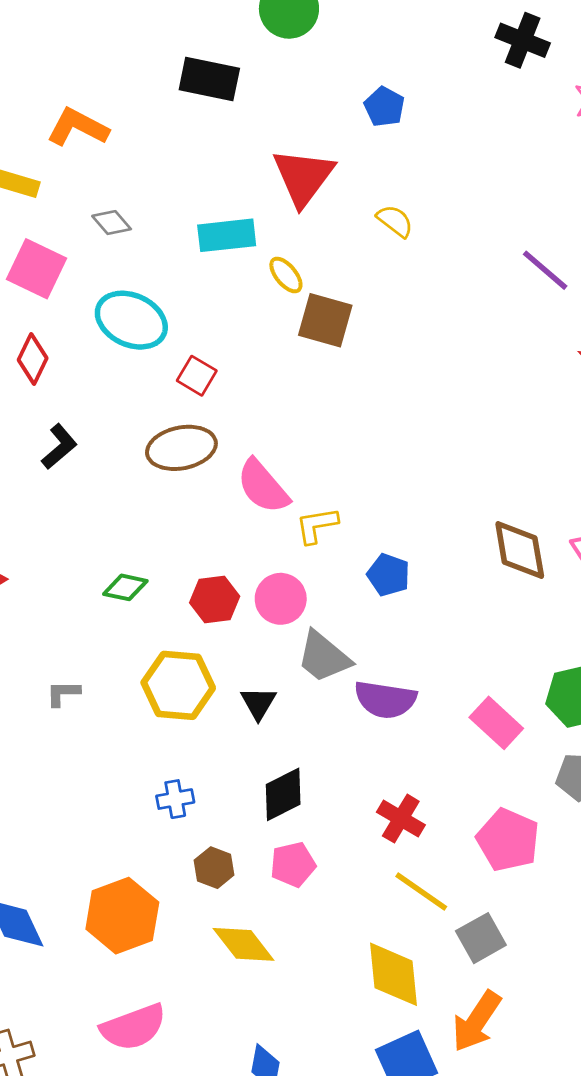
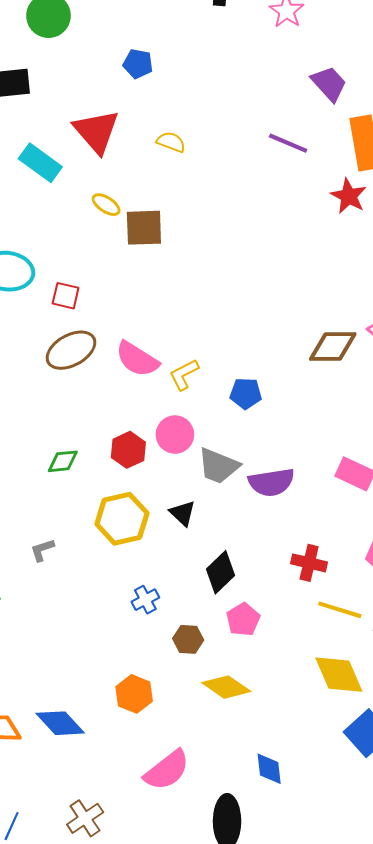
cyan rectangle: (227, 235) -> (40, 163), moved, turned 60
brown diamond: (520, 550) -> (333, 346), turned -63
orange hexagon: (122, 916) -> (134, 694), size x0.7

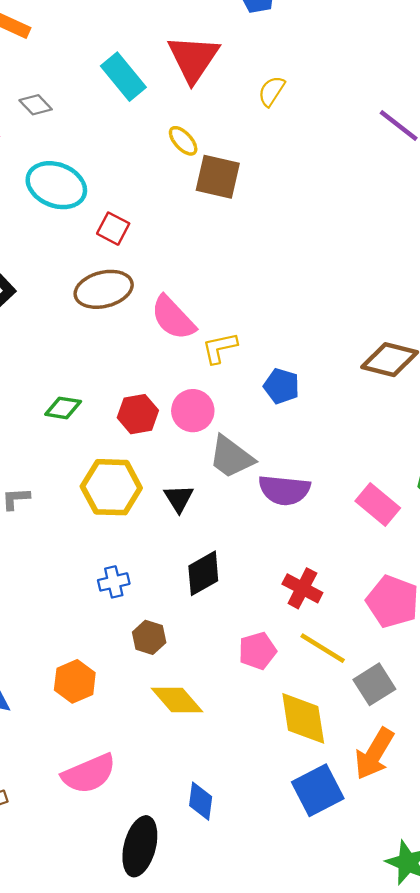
yellow semicircle: (171, 142) -> (272, 91), turned -92
pink pentagon: (243, 620) -> (257, 651), moved

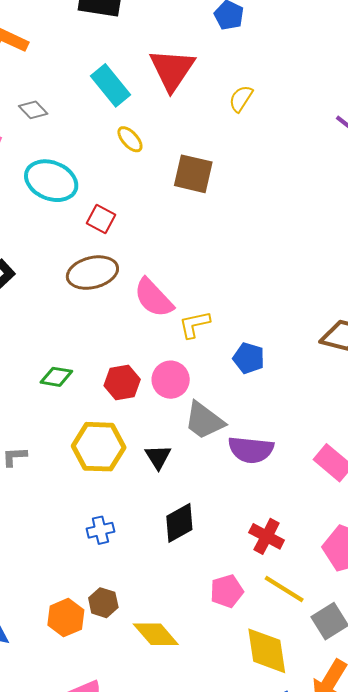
yellow ellipse: (183, 141) -> (130, 139), moved
brown hexagon: (149, 637) -> (103, 603), moved

